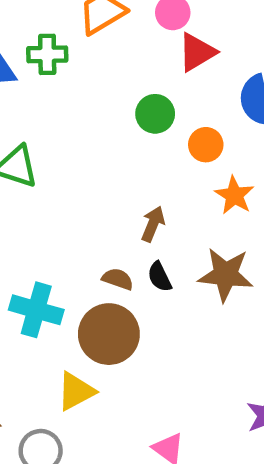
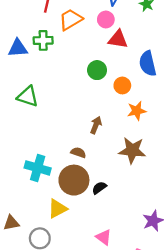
red triangle: (197, 52) -> (118, 39), turned 40
orange star: (234, 195) -> (137, 111), turned 30
black semicircle: (160, 277) -> (99, 188), moved, turned 80

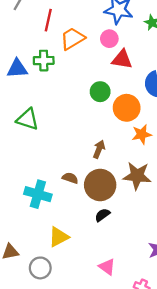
orange circle: (122, 85) -> (127, 108), size x1.5
brown semicircle: (78, 153) -> (70, 178), moved
brown circle: (74, 180) -> (100, 185), moved

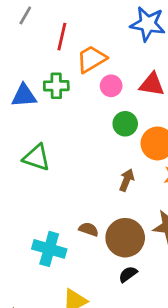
pink circle: (109, 39) -> (111, 86), moved
brown arrow: (99, 149) -> (127, 180), moved

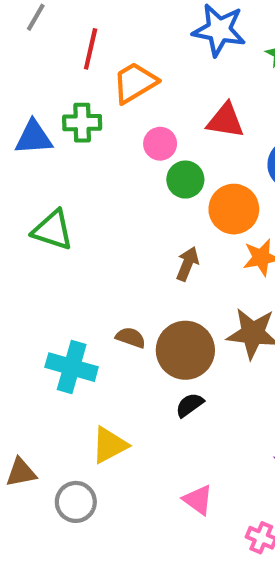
pink circle: (111, 86) -> (160, 144), moved

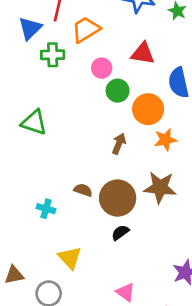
blue triangle: (34, 137) -> (30, 28), moved, turned -40
cyan cross: (72, 367) -> (46, 209), size x0.6
yellow triangle: (110, 445) -> (70, 258), turned -45

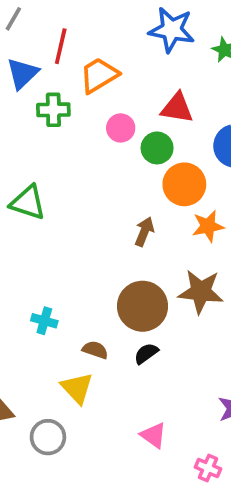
green circle: (118, 91) -> (157, 148), moved
brown semicircle: (83, 190) -> (95, 350), moved

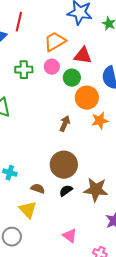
orange trapezoid: (99, 75) -> (55, 42), moved
green cross: (53, 110) -> (24, 70), moved
brown star: (201, 292) -> (96, 190), moved

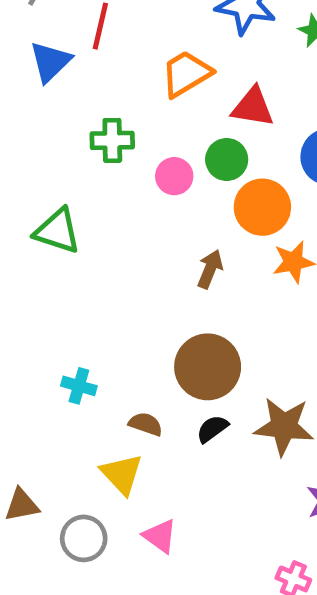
pink circle: (52, 67) -> (174, 176), moved
pink triangle: (70, 236) -> (160, 536), moved

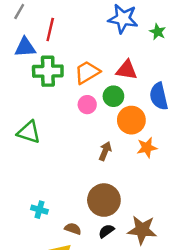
blue triangle: (50, 62) -> (25, 47), turned 40
orange trapezoid: (186, 74) -> (87, 72), moved
green cross: (112, 140) -> (48, 71), moved, size x1.4

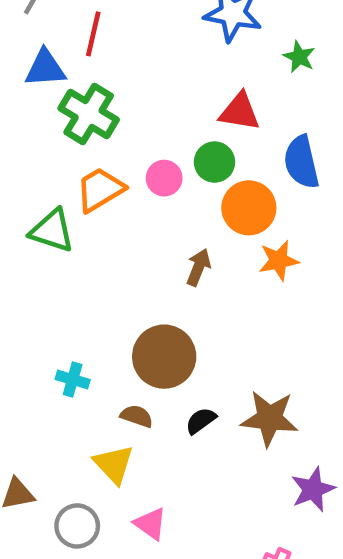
green star: (158, 32) -> (299, 57), moved
green cross: (48, 71) -> (89, 114), turned 32
orange trapezoid: (87, 72) -> (100, 190), moved
brown circle: (104, 200) -> (164, 357), moved

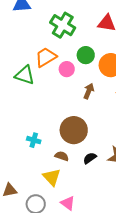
green cross: (89, 114) -> (63, 25), moved
green circle: (215, 162) -> (86, 55), moved
pink circle: (164, 178) -> (67, 69), moved

